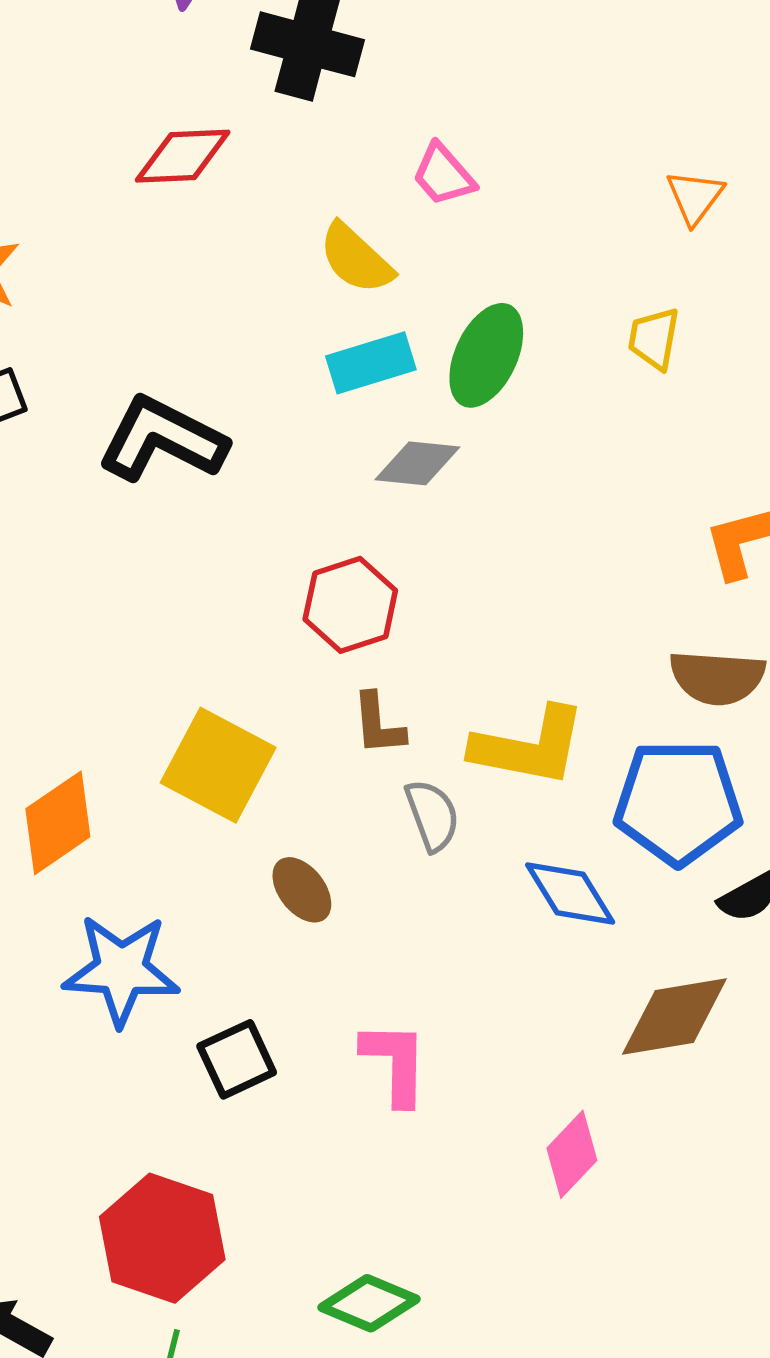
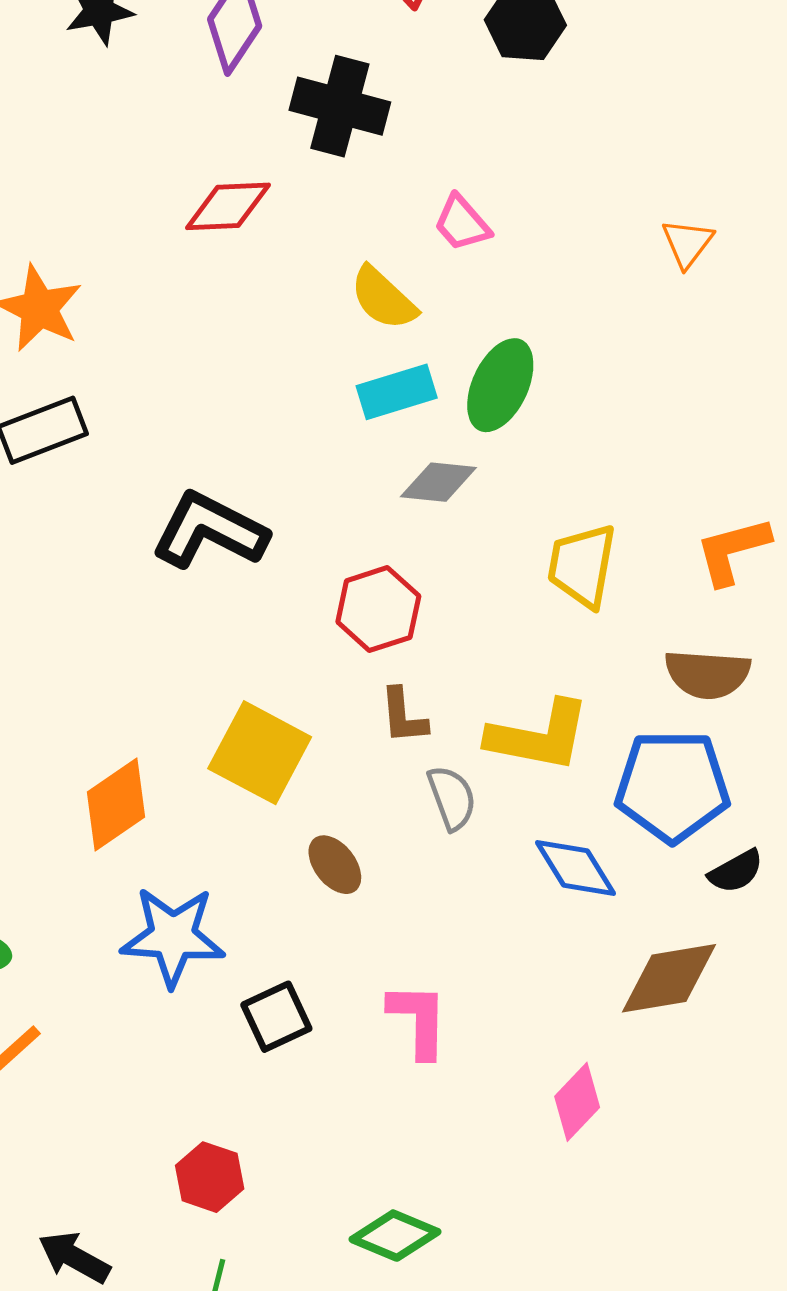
yellow trapezoid: (654, 339) -> (582, 566), moved, size x1.5
black L-shape: (162, 439) -> (210, 530), moved
red hexagon: (162, 1238) -> (210, 1177), size x0.6

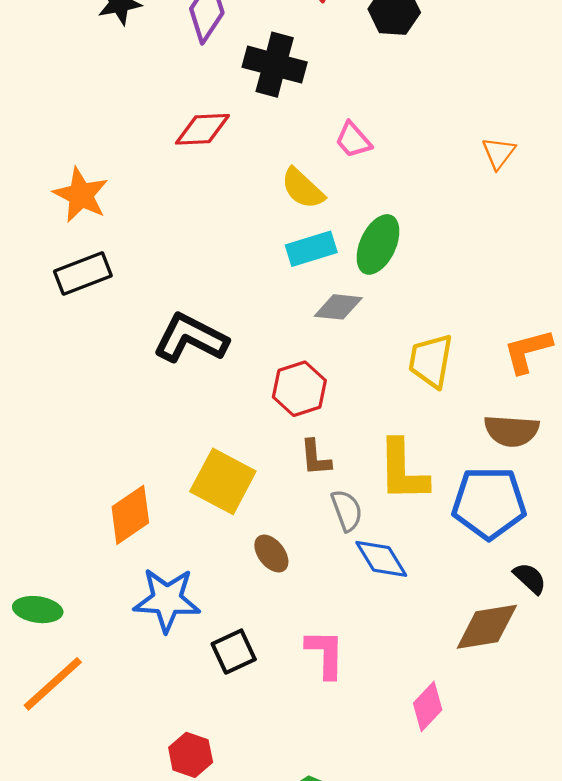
yellow L-shape: (539, 736) -> (403, 471), turned 78
blue diamond: (575, 868) -> (381, 559), moved
black semicircle: (736, 871) -> (530, 578), moved, turned -108

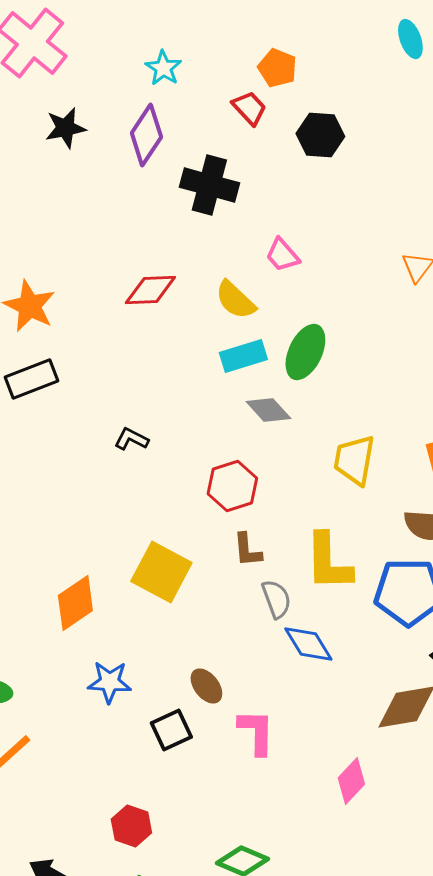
red diamond: (202, 129) -> (150, 290), moved
gray diamond: (338, 307) -> (268, 410), turned 42
black L-shape: (191, 338) -> (131, 439), size x0.5
brown ellipse: (271, 554) -> (206, 686), moved
blue star: (167, 600) -> (109, 682), size x0.7

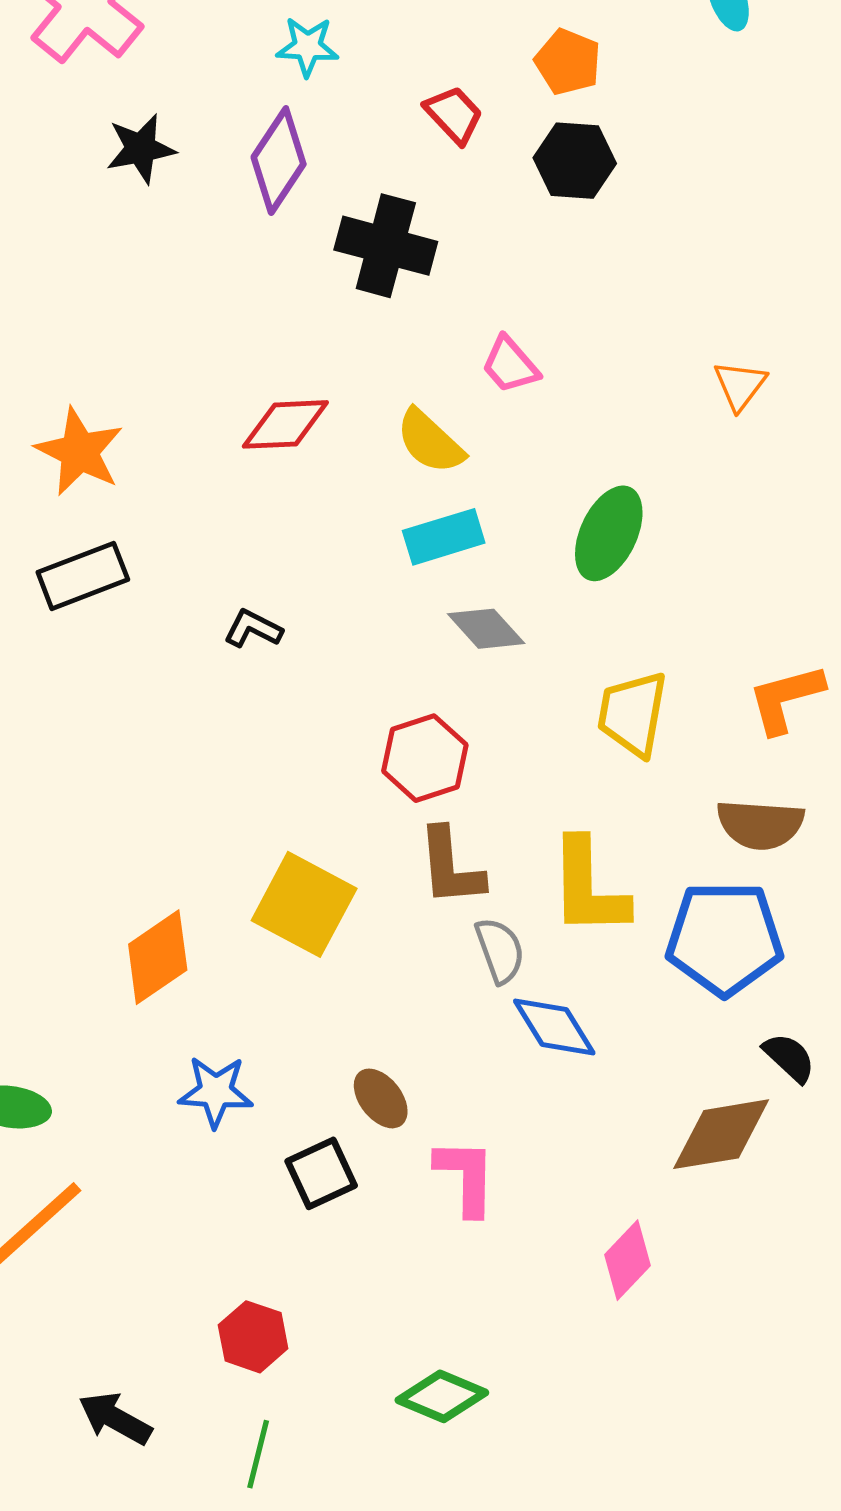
cyan star: (163, 68) -> (307, 47), turned -30
orange pentagon: (277, 68) -> (568, 62), moved
green ellipse: (305, 352) -> (609, 533), moved
black L-shape: (131, 439) -> (253, 629), moved
brown L-shape: (247, 550) -> (450, 867), size x1.4

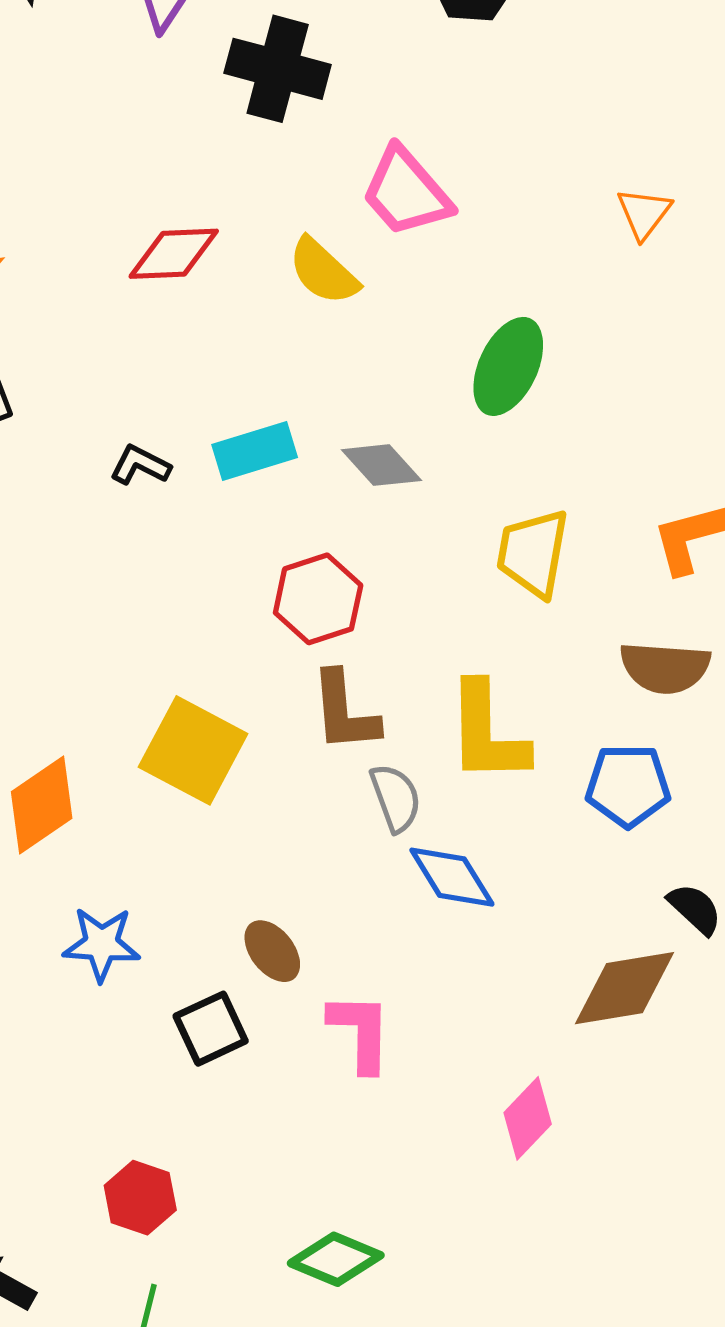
pink trapezoid: (510, 365) -> (406, 192), size x1.5
cyan rectangle: (444, 537) -> (255, 451), moved
blue pentagon: (724, 938) -> (628, 786), size x0.7

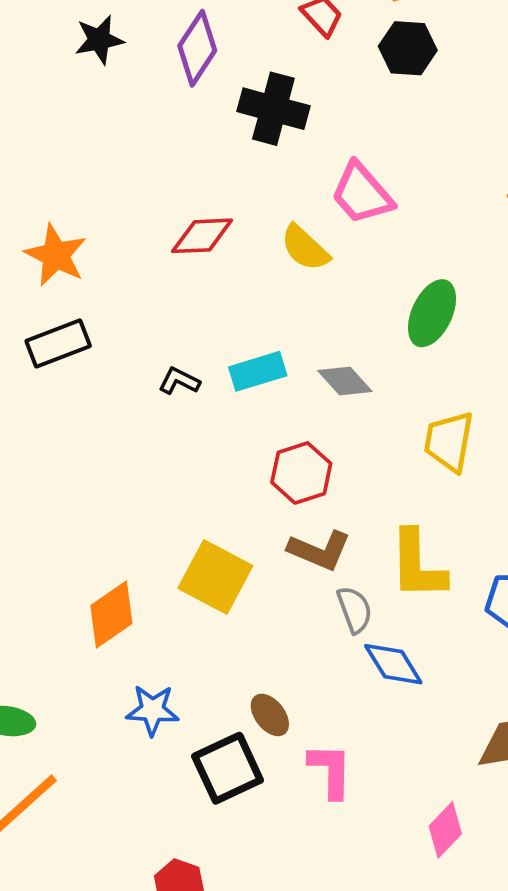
brown L-shape: (344, 712) -> (319, 550), turned -62
black square: (211, 1029) -> (228, 768), size x1.4

